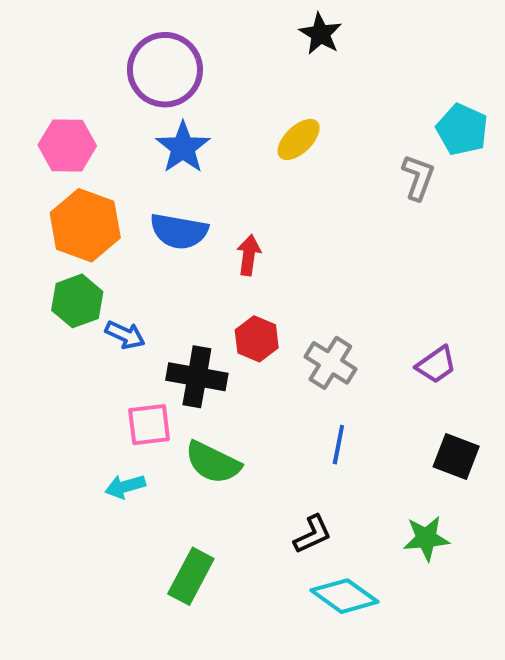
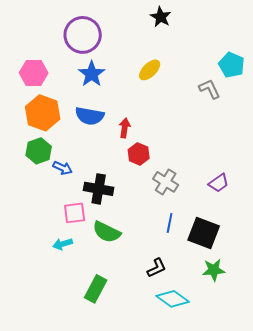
gray L-shape: (418, 177) -> (210, 89), turned -45
red hexagon: (257, 339) -> (139, 154), moved
black square: (456, 457) -> (204, 233), moved, size x1.4

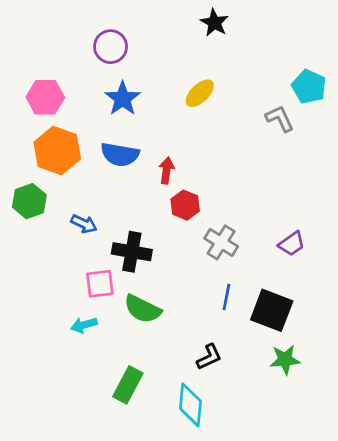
purple circle: (83, 35) -> (111, 47), size x0.7
green hexagon: (39, 151) -> (29, 201), moved
cyan diamond: (173, 299) -> (190, 405), moved, turned 60

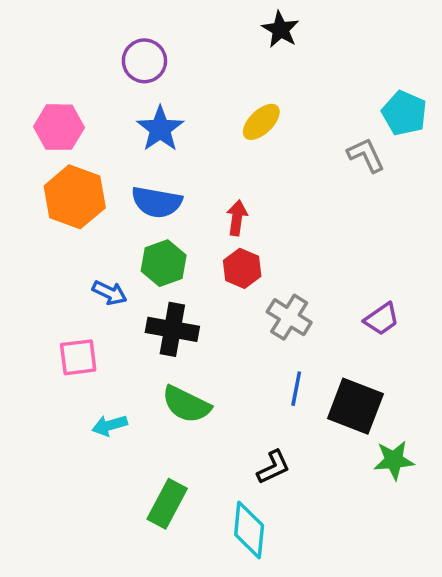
red arrow: (166, 170) -> (237, 218), moved
green hexagon: (29, 201) -> (164, 263), moved
pink square: (100, 284) -> (78, 357), moved
green star: (285, 360) -> (394, 460), moved

